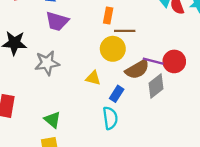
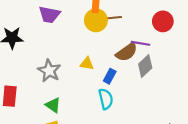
yellow circle: (113, 49) -> (96, 20), moved
red circle: (174, 61) -> (163, 21), moved
gray star: (47, 63) -> (49, 71), moved, turned -30

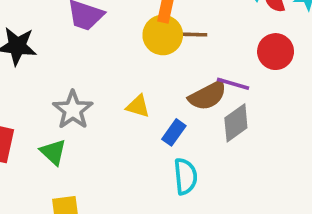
cyan semicircle: (106, 99) -> (185, 176), moved
green triangle: (53, 105) -> (53, 152), moved

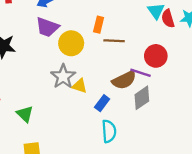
yellow circle: (163, 35) -> (71, 43), moved
red circle: (276, 52) -> (156, 56), moved
gray star: (73, 110) -> (63, 77), moved

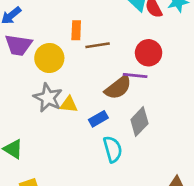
gray diamond: (142, 98) -> (139, 122), moved
blue rectangle: (102, 103) -> (98, 119), turned 35

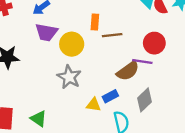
yellow triangle: (69, 104) -> (94, 105), moved

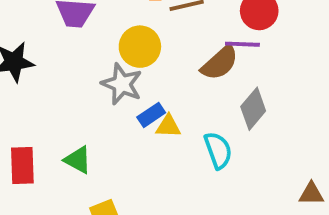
yellow circle: (72, 44) -> (140, 47), moved
blue rectangle: (110, 96) -> (151, 115), moved

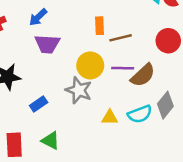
purple line: (242, 44) -> (123, 68), moved
blue rectangle: (151, 115) -> (39, 104), moved
cyan semicircle: (218, 150) -> (140, 114), moved, turned 90

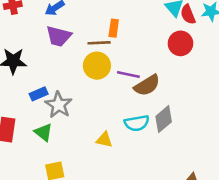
brown line: (121, 38) -> (99, 43), moved
red circle: (168, 41) -> (180, 43), moved
gray star: (79, 90) -> (59, 105), moved
yellow triangle: (110, 117) -> (104, 140), moved

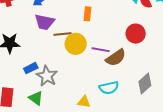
brown line: (99, 43) -> (63, 34), moved
red circle: (180, 43) -> (136, 34), moved
gray diamond: (164, 119) -> (145, 83), moved

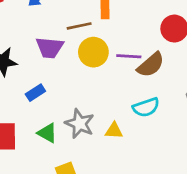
purple trapezoid: (45, 22) -> (50, 48), moved
brown line: (63, 34) -> (79, 26), moved
gray star: (47, 76) -> (80, 124), moved

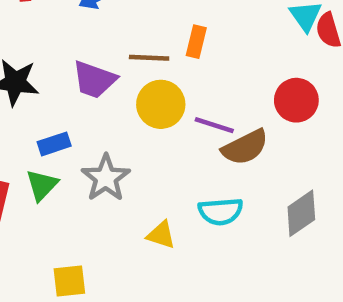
gray star: (80, 124) -> (106, 178), moved
green triangle: (47, 133) -> (42, 185), moved, turned 30

